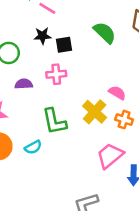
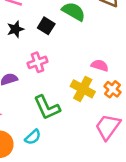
black square: (64, 45) -> (46, 26), moved, turned -35
orange cross: (124, 120) -> (113, 89), turned 35

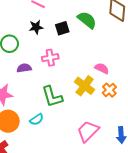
black square: (46, 26) -> (62, 28), turned 32
pink trapezoid: (108, 127) -> (88, 131), moved

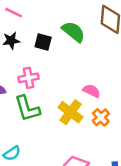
black square: (62, 28) -> (43, 42), turned 32
green L-shape: (52, 97) -> (27, 109), moved

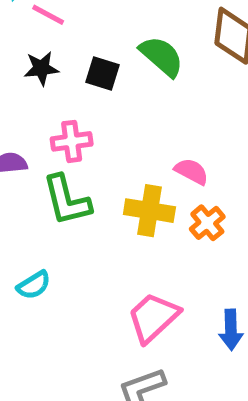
yellow cross: (71, 112) -> (149, 211), turned -30

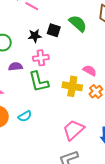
black star: (41, 68) -> (35, 36), moved

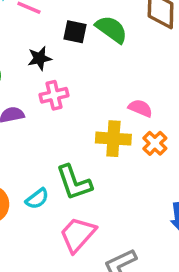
black square: (54, 30) -> (75, 32), moved
green L-shape: (39, 82) -> (74, 182), moved
pink trapezoid: (74, 130) -> (78, 235), moved

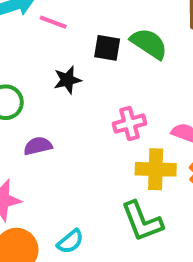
pink cross: (54, 95) -> (129, 124), moved
green L-shape: (74, 182) -> (142, 221), moved

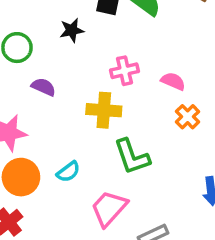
purple semicircle: (38, 146) -> (43, 87), turned 35
yellow cross: (156, 169) -> (104, 110), moved

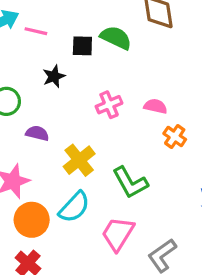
yellow cross: (104, 110) -> (79, 160), moved, turned -32
cyan semicircle: (68, 172) -> (74, 207), size x1.5

